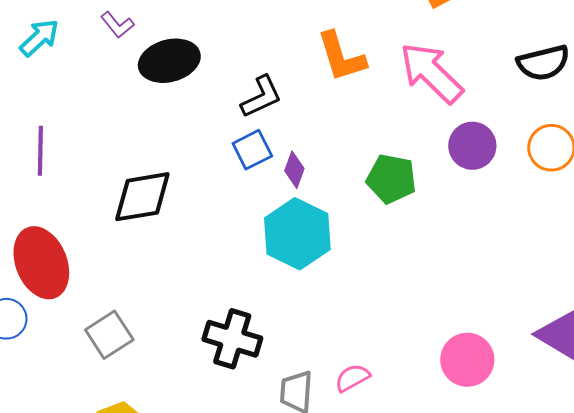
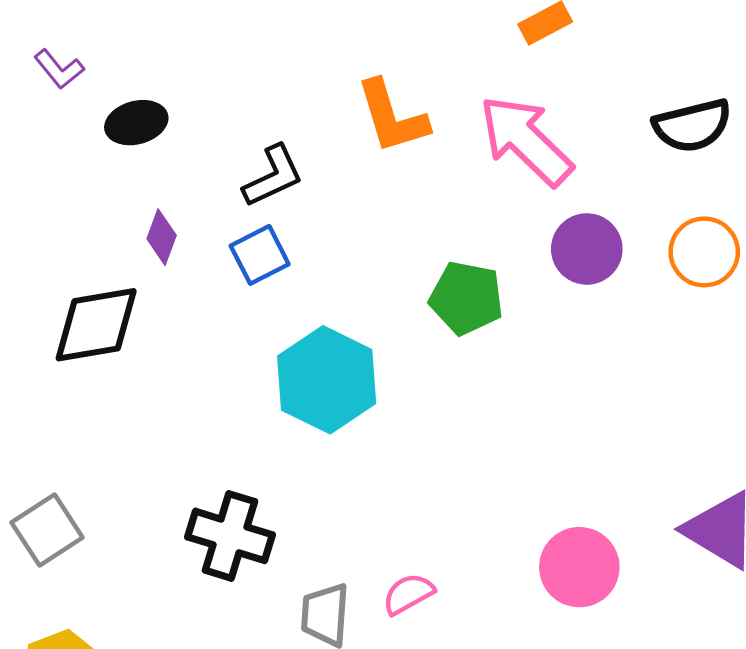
black ellipse: (169, 61) -> (136, 123), size x0.7
purple diamond: (294, 170) -> (162, 237), moved

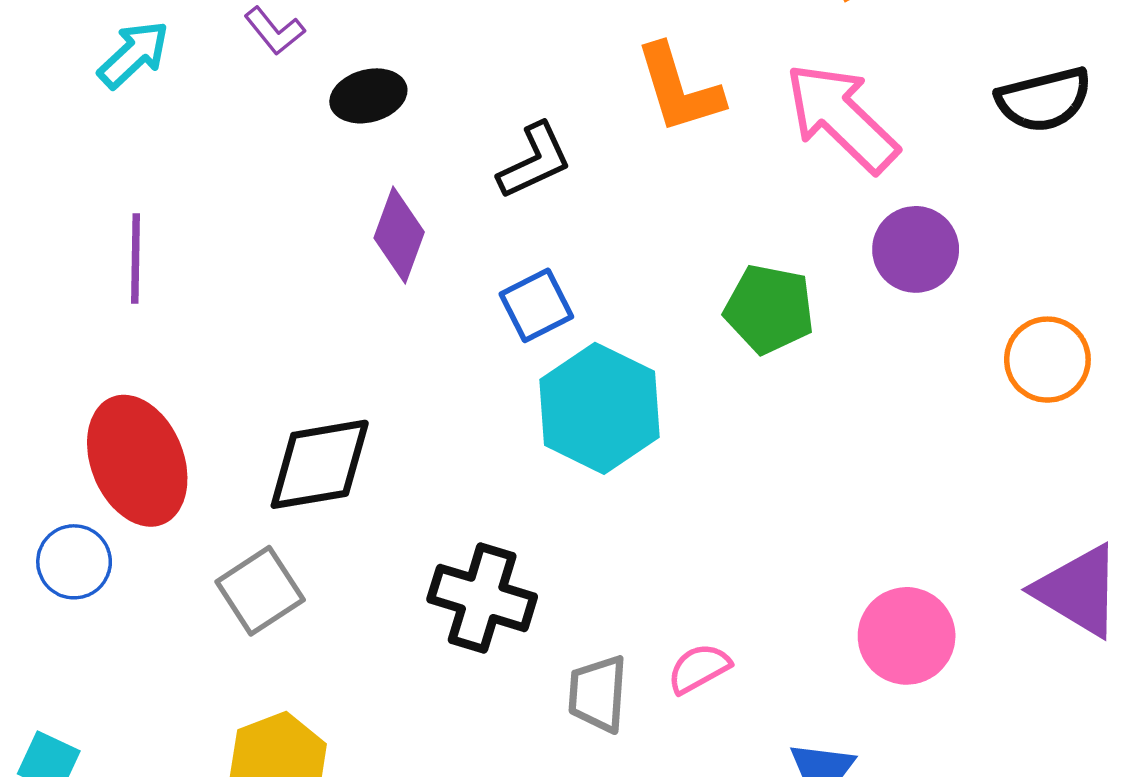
purple diamond: (162, 237) -> (399, 235), size x1.4
orange circle: (704, 252) -> (1047, 360), moved
blue square: (260, 255) -> (536, 305), moved
black diamond: (96, 325) -> (320, 464), moved

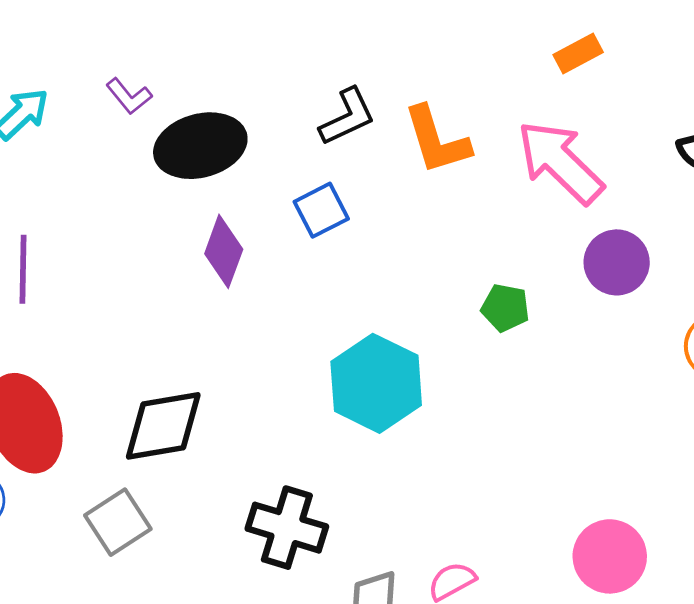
black ellipse: (368, 96) -> (200, 146), size x1.6
black L-shape: (535, 161) -> (347, 117), moved
blue square: (536, 305) -> (321, 210), moved
green pentagon: (769, 309) -> (505, 308), size x0.7

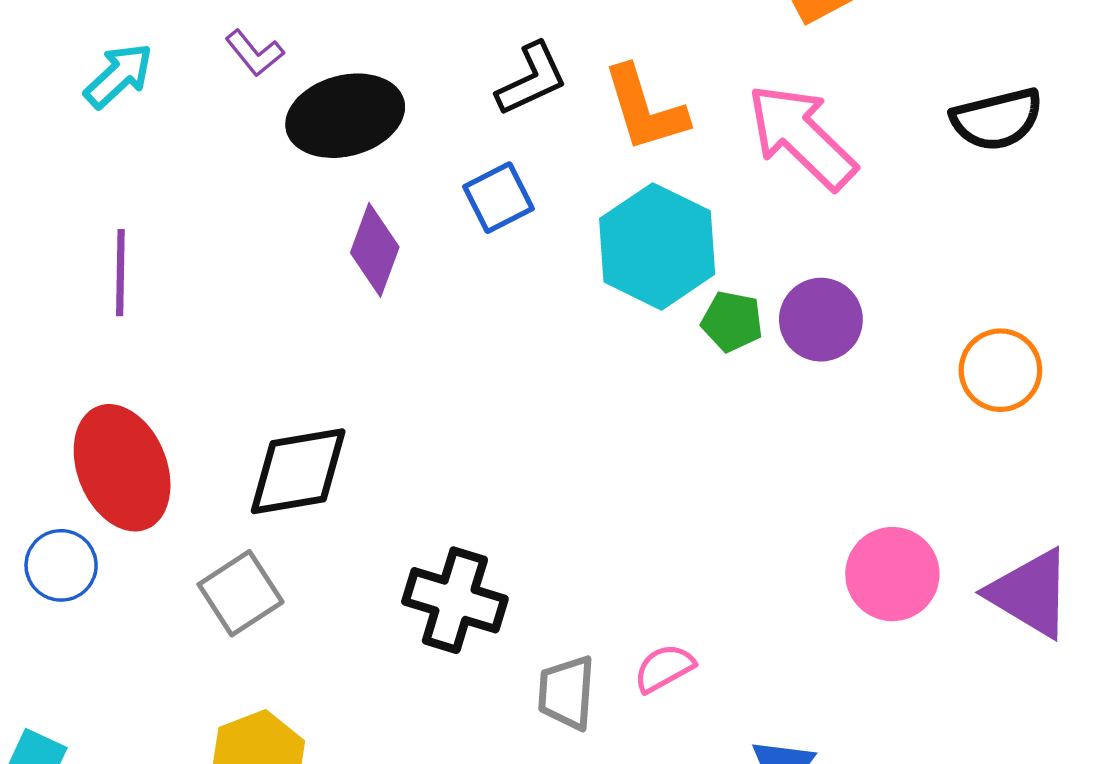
purple circle: (617, 262) -> (821, 320), moved
cyan hexagon: (376, 383) -> (657, 246), moved
pink circle: (610, 556) -> (892, 574), moved

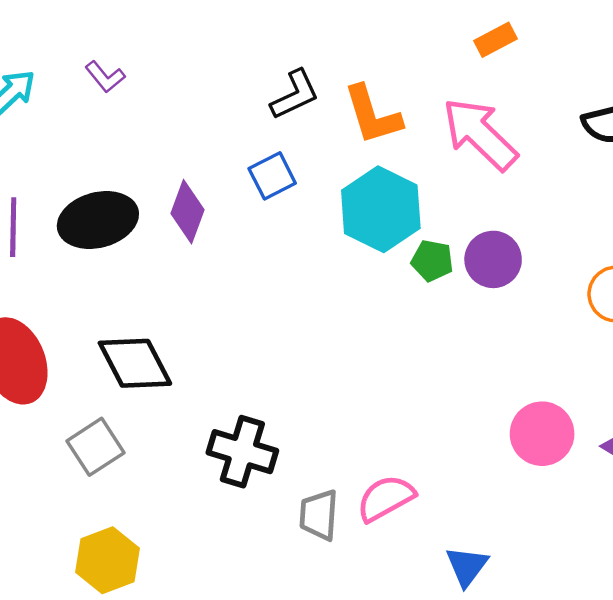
black ellipse: (345, 116) -> (98, 220), moved
black diamond: (298, 471) -> (135, 363), turned 72
pink semicircle: (664, 668) -> (386, 498), size x1.4

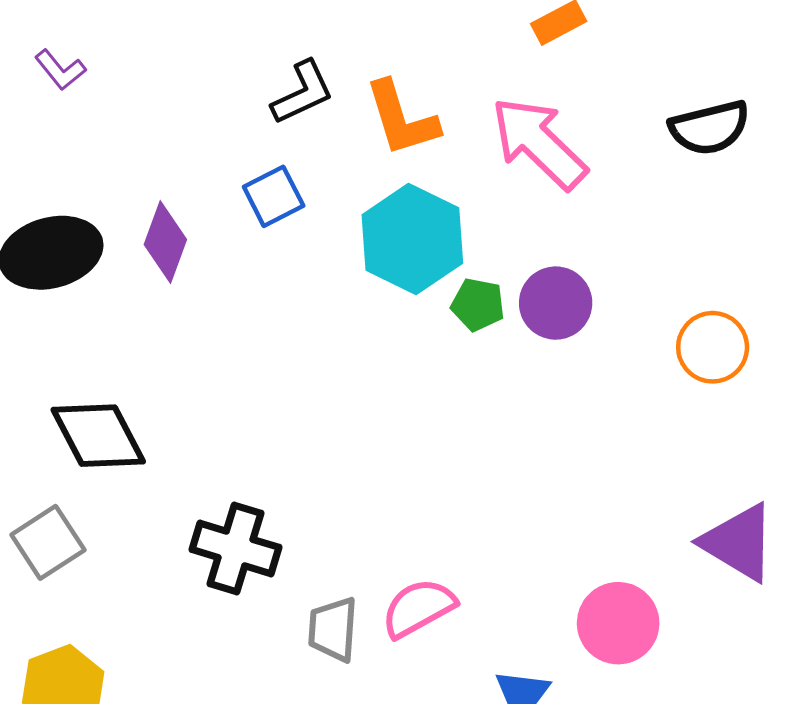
pink circle: (542, 434) -> (618, 623), moved

